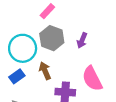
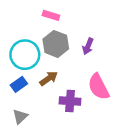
pink rectangle: (47, 11) -> (51, 15), turned 64
brown arrow: (45, 71) -> (49, 78), turned 78

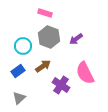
purple arrow: (88, 46) -> (76, 39), turned 32
cyan circle: (25, 55) -> (23, 46), size x0.7
purple cross: (70, 101) -> (61, 85), turned 30

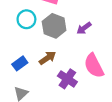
cyan circle: (23, 46) -> (26, 19), moved

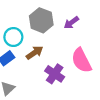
cyan circle: (26, 19) -> (13, 37), moved

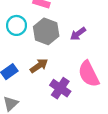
cyan circle: (13, 37) -> (16, 25), moved

